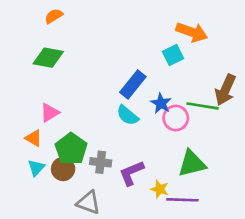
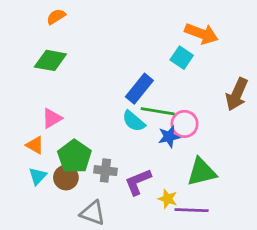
cyan square: (173, 55) -> (182, 58), turned -30
blue star: (161, 103) -> (169, 137), moved, turned 30
green line: (203, 106) -> (158, 111), moved

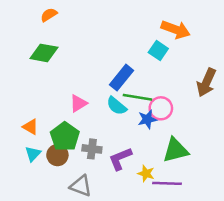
pink triangle: (52, 118) -> (78, 103), moved

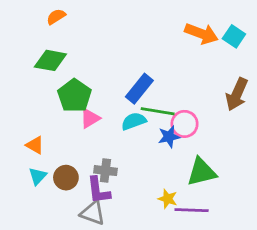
cyan square: (158, 50) -> (234, 36), moved
cyan semicircle: (117, 106) -> (134, 121), turned 120
green pentagon: (65, 137) -> (74, 96), moved
purple L-shape: (120, 159) -> (98, 190), moved, turned -75

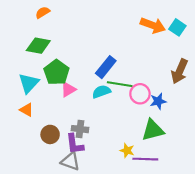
blue star: (169, 137) -> (158, 101), moved
cyan triangle: (38, 176) -> (29, 83), moved, size x1.5

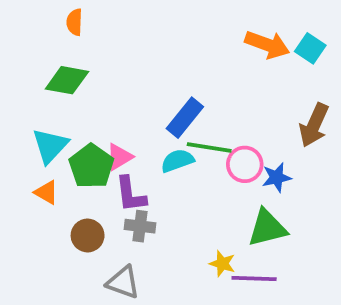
orange semicircle: (43, 12) -> (74, 22), turned -56
green pentagon: (56, 72) -> (91, 166), moved
purple L-shape: (75, 144) -> (131, 194), moved

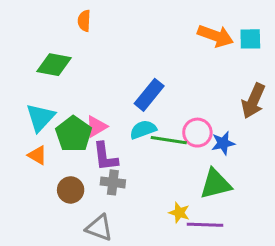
orange semicircle: (74, 22) -> (84, 21), moved
cyan square: (310, 48) -> (250, 39), turned -35
green line: (209, 148) -> (169, 140), moved

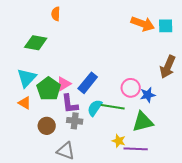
blue rectangle: (149, 95) -> (88, 83), moved
cyan semicircle: (143, 130) -> (95, 108), moved, turned -36
green line: (169, 140) -> (113, 107), moved

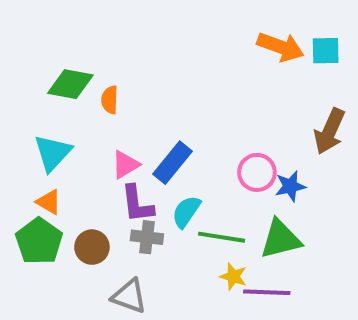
orange semicircle: (56, 14) -> (110, 100), moved
green pentagon: (49, 89) -> (39, 241), moved
green line: (113, 107) -> (222, 237), moved

